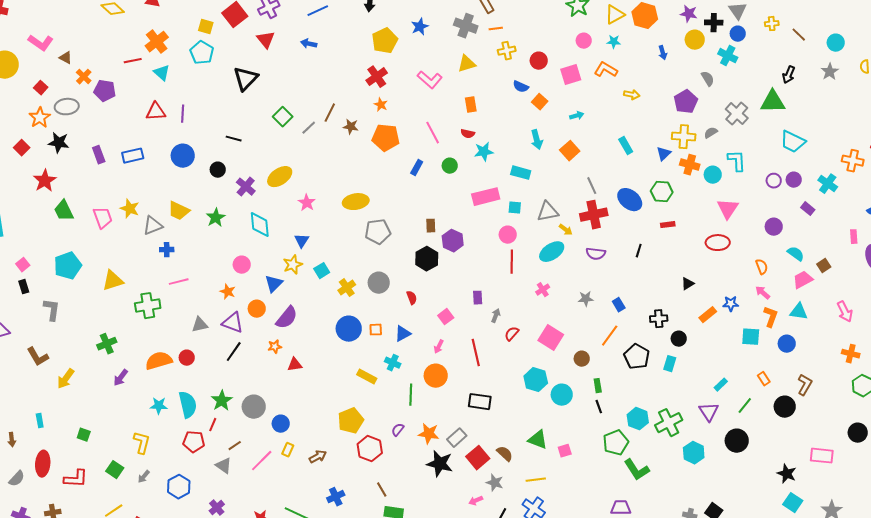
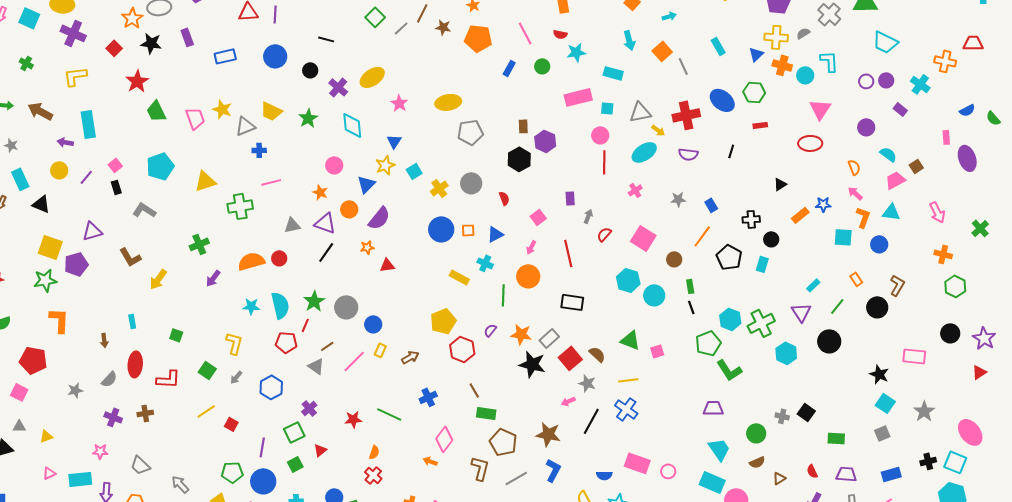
purple rectangle: (99, 155) -> (187, 37), moved
gray line: (592, 186) -> (683, 66), moved
gray L-shape: (52, 310) -> (144, 210), turned -65

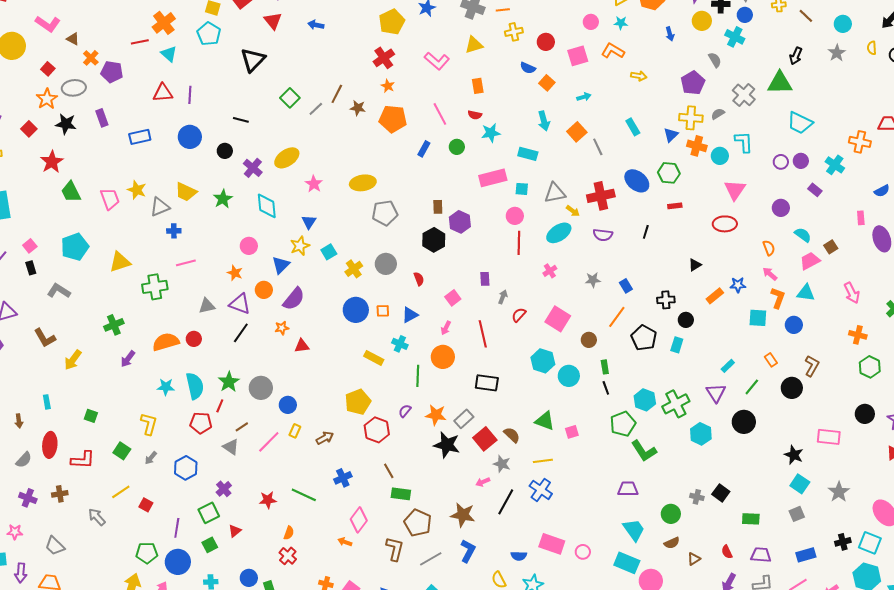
gray arrow: (180, 484) -> (97, 517), moved

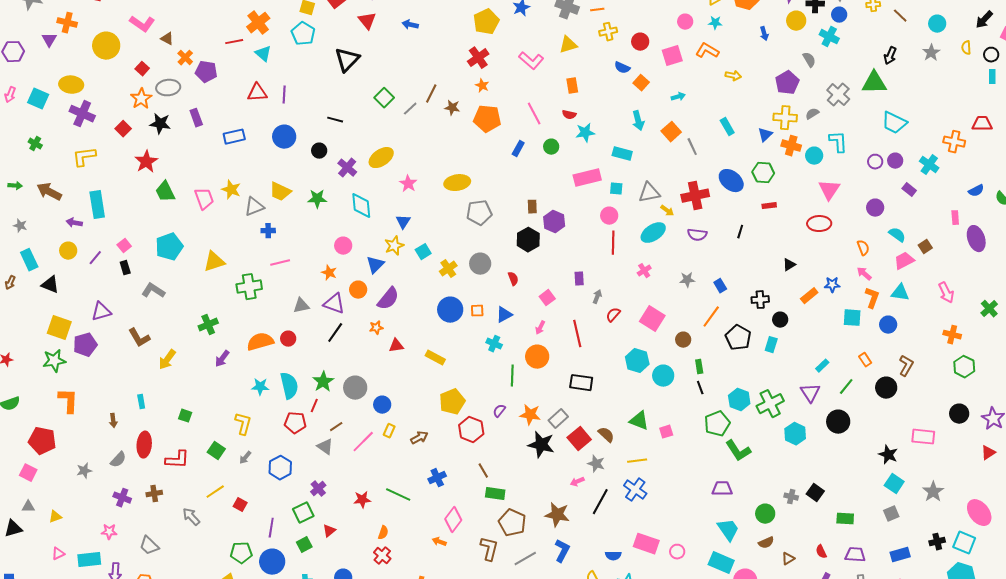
green star: (223, 199) -> (317, 199), turned 30
yellow rectangle: (374, 358) -> (435, 358), moved

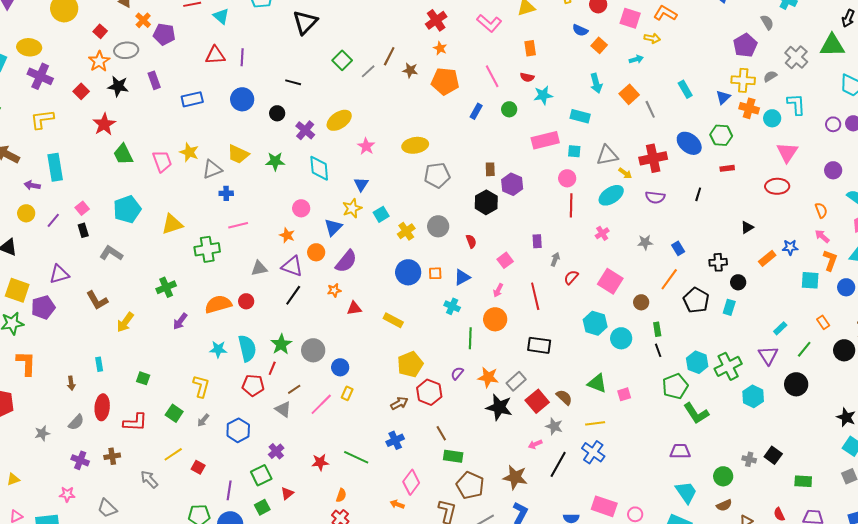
pink square: (672, 56) -> (630, 18), turned 35
yellow arrow: (733, 76) -> (652, 38), moved
brown arrow: (419, 438) -> (399, 403), moved

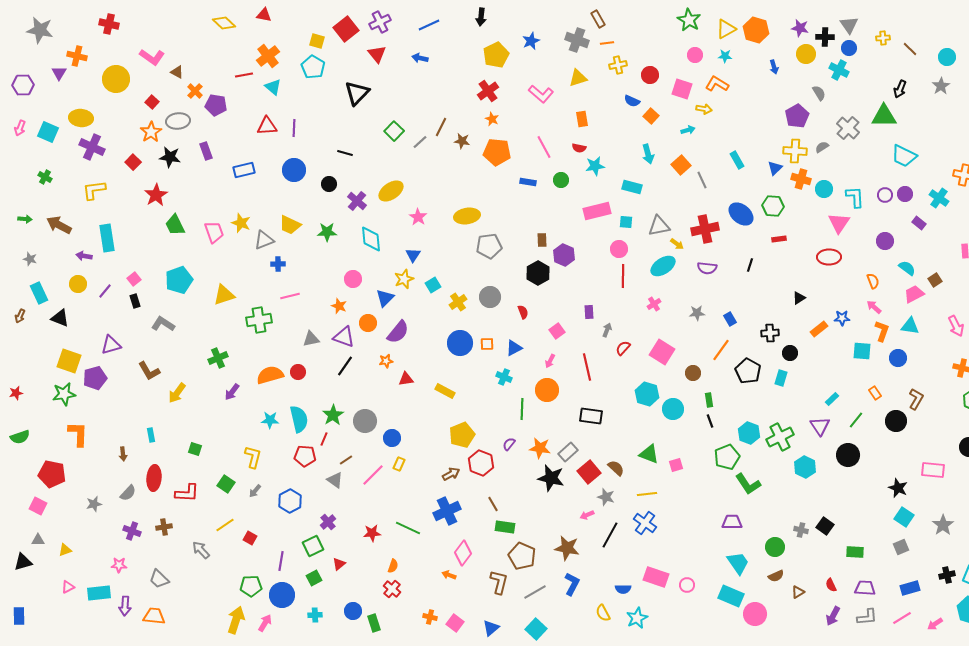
cyan L-shape: (796, 104) -> (855, 197), moved
blue rectangle: (476, 111) -> (528, 182), turned 70
blue cross: (395, 440) -> (447, 511), size x1.5

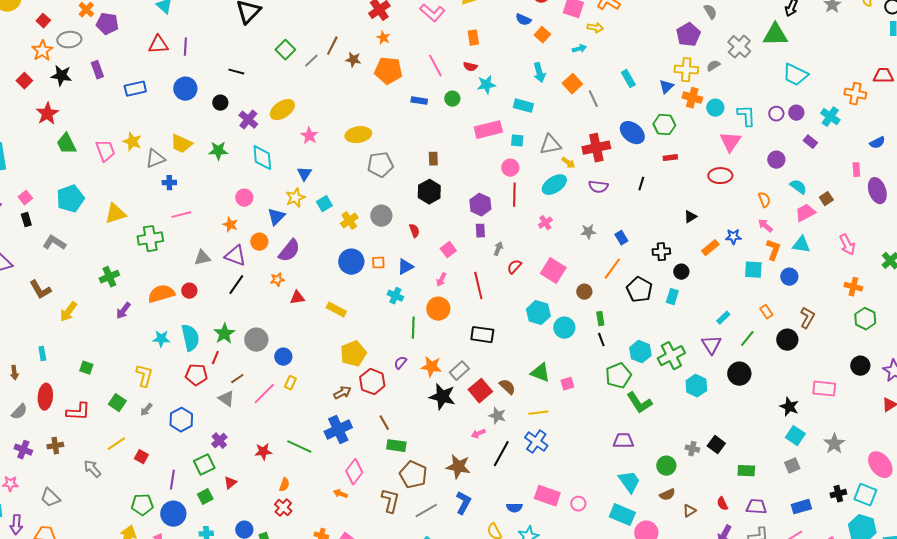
purple hexagon: (564, 255) -> (480, 205), moved

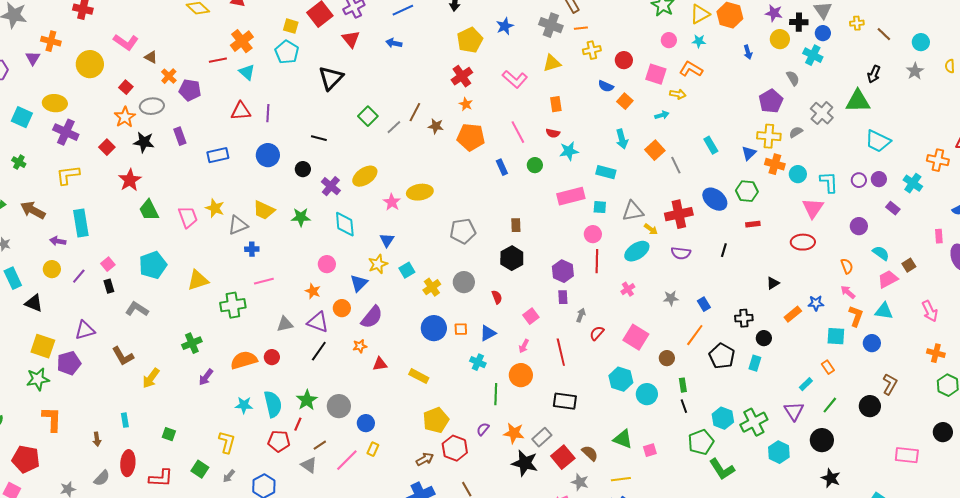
blue rectangle: (419, 101) -> (502, 167), turned 56
yellow ellipse: (358, 135) -> (420, 192), moved
orange rectangle: (766, 312) -> (828, 367), moved
black star: (789, 407) -> (831, 478), moved

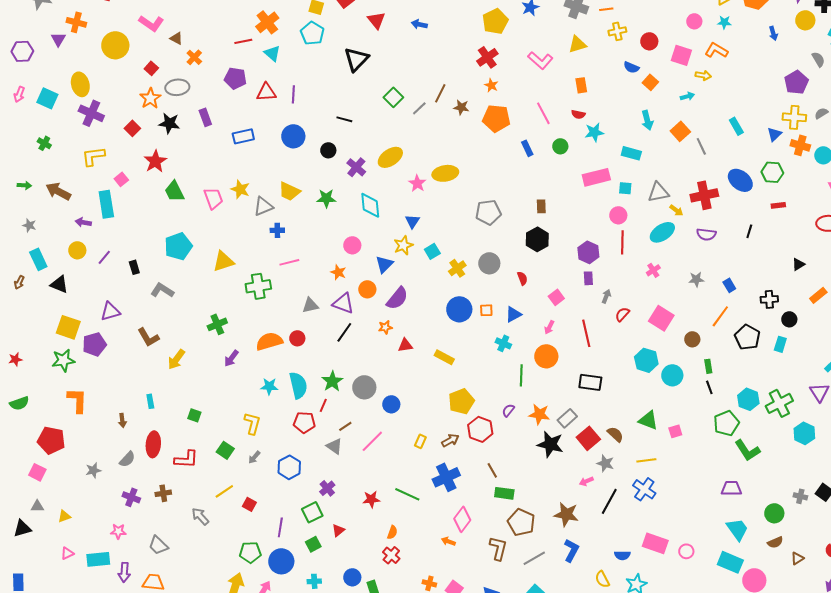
purple pentagon: (190, 90) -> (235, 78), moved
yellow ellipse: (55, 103) -> (80, 84), turned 70
pink square: (108, 264) -> (121, 179), moved
yellow rectangle: (373, 449) -> (420, 441), moved

